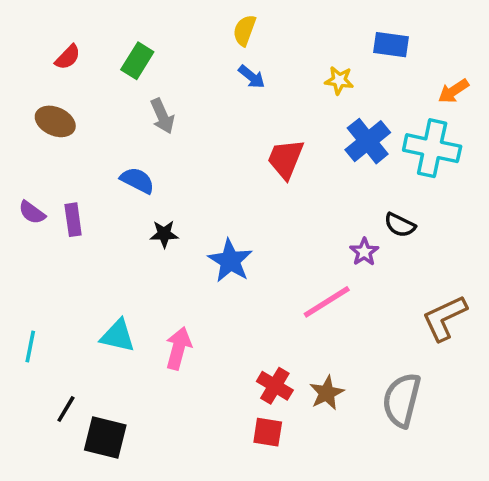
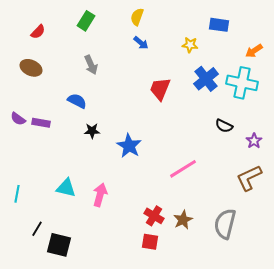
green rectangle: (137, 61) -> (86, 21), moved
purple rectangle: (73, 220) -> (41, 123), turned -72
purple star: (364, 252) -> (254, 141), moved

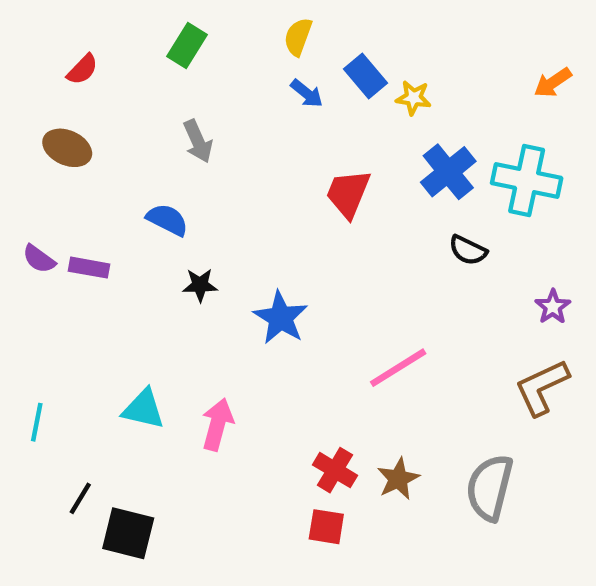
blue rectangle: (219, 25) -> (365, 76), moved, turned 42
orange arrow: (254, 51) -> (553, 83), moved
black semicircle: (224, 126) -> (468, 250), moved

